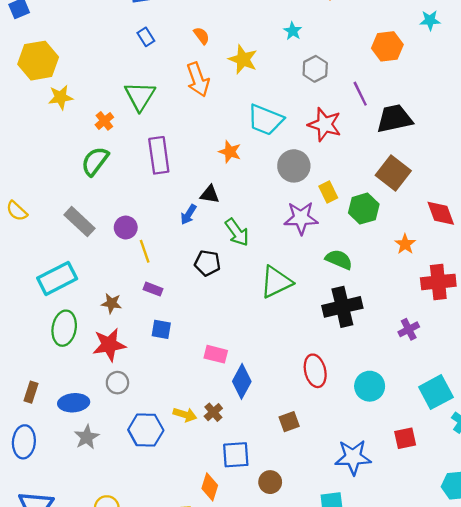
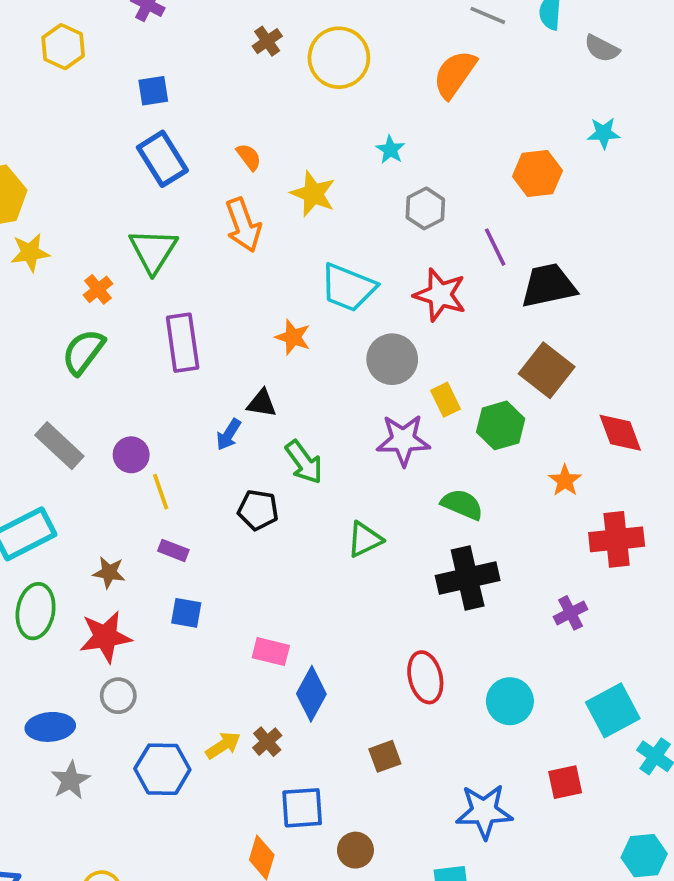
blue rectangle: (146, 37) -> (162, 159), size x1.8
green triangle: (276, 282) -> (365, 539), size x0.7
yellow arrow: (185, 415) -> (223, 745), turned -50

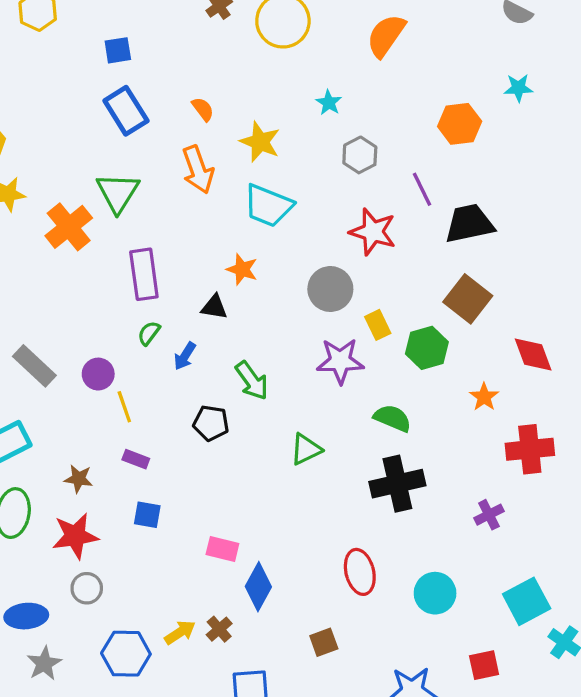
cyan trapezoid: (348, 287) -> (268, 206), moved
orange cross: (98, 289) -> (69, 227), size x1.8
green semicircle: (83, 352) -> (149, 333), moved, size x0.6
black triangle: (262, 403) -> (214, 307), moved

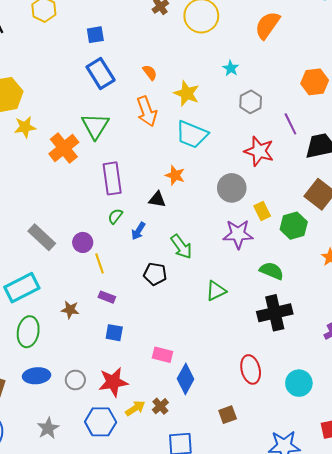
red star: (75, 536) -> (113, 382), moved
blue ellipse: (26, 616) -> (37, 376), moved

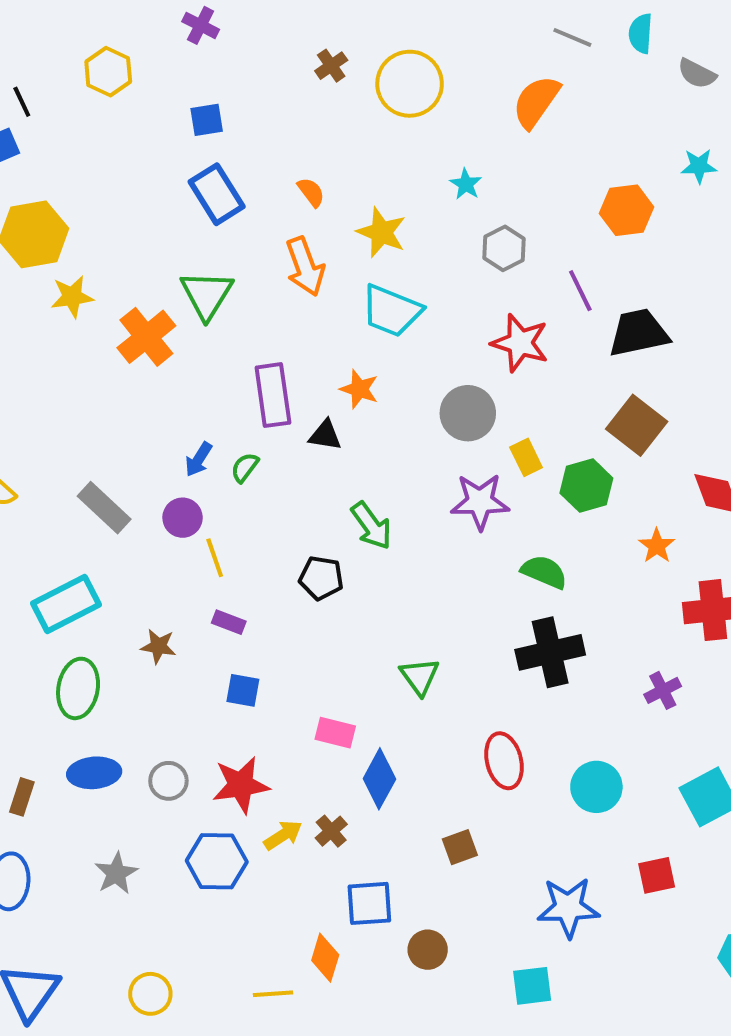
purple rectangle: (112, 178) -> (273, 395), moved
blue arrow: (138, 231) -> (199, 459), moved
green triangle: (216, 291) -> (420, 676), moved, turned -40

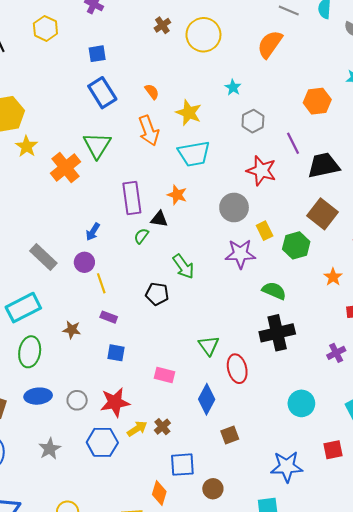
yellow star: (72, 297) -> (26, 146), turned -30
cyan trapezoid: (391, 311) -> (194, 154), turned -32
green semicircle: (245, 467) -> (141, 236), moved
red ellipse: (504, 761) -> (237, 369), moved
blue diamond: (379, 779) -> (207, 399), moved

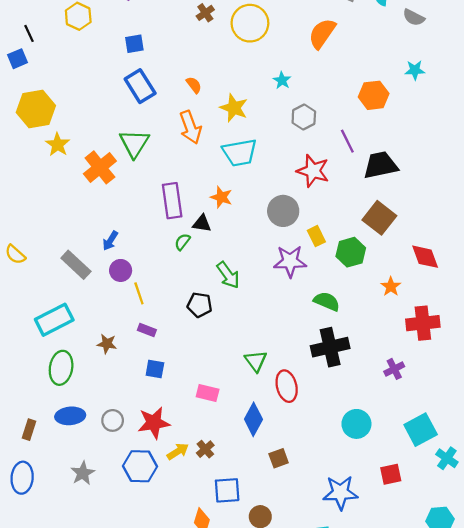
blue arrow: (93, 232) -> (110, 241), moved

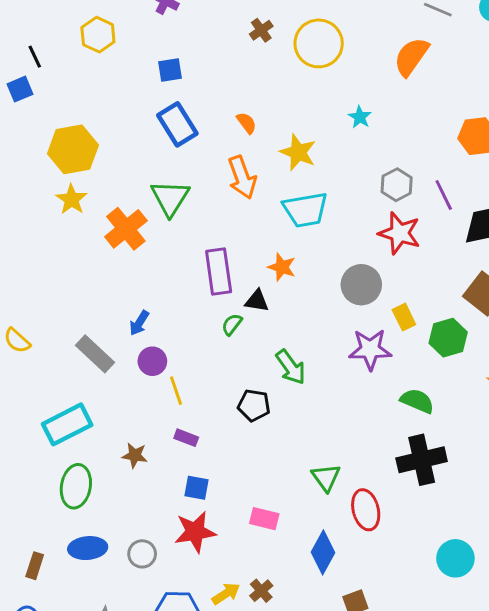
yellow hexagon: (36, 109) -> (73, 149), moved
gray hexagon: (304, 117) -> (397, 185), moved
red star: (154, 423) -> (195, 532), moved

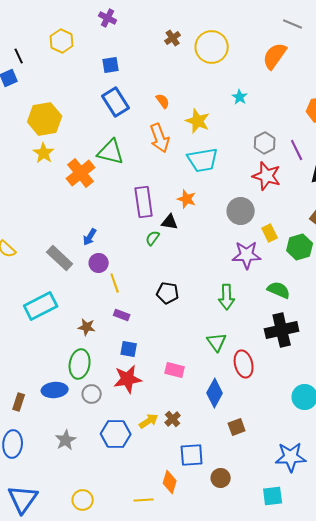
green triangle: (170, 198) -> (111, 152), turned -48
green arrow: (291, 367) -> (227, 297), moved, turned 35
green ellipse: (76, 486) -> (80, 364), moved

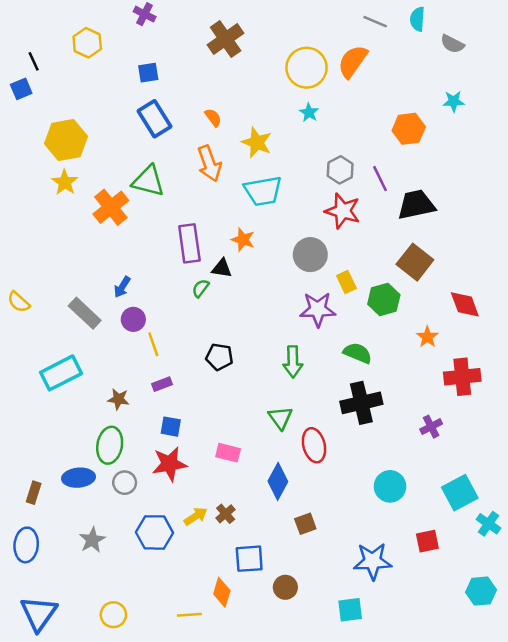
brown cross: (173, 38) -> (226, 39), size x1.8
yellow circle: (212, 47) -> (307, 68), moved
purple rectangle: (122, 315) -> (162, 384), turned -42

